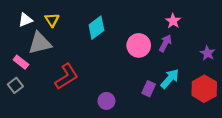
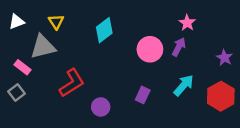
white triangle: (25, 20) -> (17, 22), moved
purple rectangle: (149, 89) -> (143, 95), moved
purple circle: (106, 101) -> (101, 107), moved

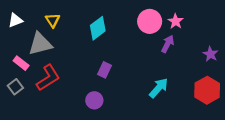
pink circle: (150, 49) -> (150, 21), moved
red L-shape: (72, 83) -> (48, 78), moved
cyan arrow: (184, 85) -> (159, 88), moved
purple rectangle: (143, 95) -> (105, 70), moved

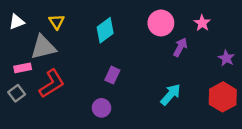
pink star: (176, 21) -> (202, 23), moved
pink rectangle: (21, 63) -> (23, 68), turned -49

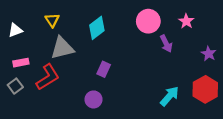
white triangle: (17, 22) -> (15, 30), moved
gray triangle: (43, 47) -> (62, 48), moved
purple arrow: (180, 47) -> (166, 44), turned 126
cyan arrow: (171, 95) -> (170, 96), moved

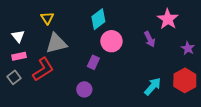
pink circle: (148, 21) -> (111, 41), moved
pink star: (186, 21) -> (168, 19), size x1.5
cyan diamond: (97, 28) -> (98, 19), moved
white triangle: (15, 30) -> (18, 36), moved, turned -48

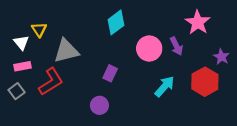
yellow triangle: (47, 18) -> (39, 30), moved
pink circle: (111, 41) -> (149, 48), moved
red hexagon: (185, 80) -> (205, 82), moved
cyan arrow: (153, 86) -> (165, 86), moved

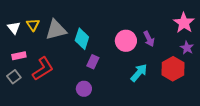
cyan diamond: (116, 22) -> (82, 39), moved, turned -35
pink star: (198, 22) -> (184, 23), moved
white triangle: (21, 43) -> (14, 28), moved
gray triangle: (66, 51) -> (56, 30), moved

